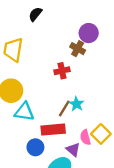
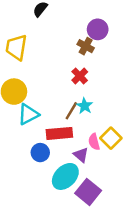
red cross: (62, 71) -> (80, 76), moved, turned -32
cyan triangle: (24, 112) -> (28, 114), turned -35

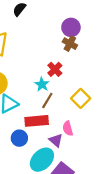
brown cross: (86, 46) -> (70, 44), moved
cyan star: (84, 106) -> (42, 84), moved
yellow square: (111, 138) -> (81, 98), moved

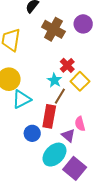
brown cross: (70, 44) -> (53, 29), moved, size x1.5
yellow square: (81, 98) -> (80, 81), moved
red rectangle: (37, 121) -> (49, 116), turned -75

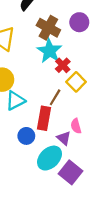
cyan star: (54, 80) -> (50, 51), moved, size x1.6

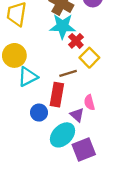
cyan star: (50, 51) -> (63, 26), turned -30
brown line: (55, 97) -> (68, 73), turned 42
purple square: (70, 172) -> (84, 149), turned 30

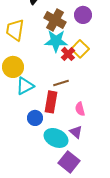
yellow square: (89, 58) -> (80, 49), moved
purple triangle: (77, 115) -> (76, 132), moved
cyan ellipse: (63, 135) -> (56, 138), turned 70
purple square: (84, 149) -> (69, 162), moved, turned -30

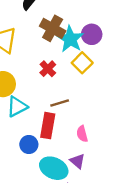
purple circle: (83, 15) -> (92, 34), moved
cyan star: (56, 41) -> (70, 39), moved, turned 30
red cross: (68, 54) -> (48, 69), moved

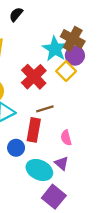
brown cross: (53, 28) -> (73, 39), moved
purple circle: (92, 34) -> (75, 56), moved
red cross: (48, 69) -> (34, 77), size x1.6

